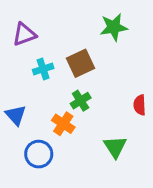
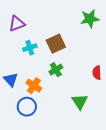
green star: (114, 27) -> (90, 19), moved
orange cross: (63, 124) -> (34, 86), moved

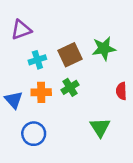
green star: (90, 19) -> (104, 48), moved
orange cross: (34, 86) -> (41, 92), moved, turned -35

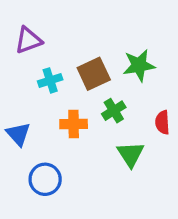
green cross: (70, 87) -> (114, 111), moved
orange cross: (41, 92) -> (74, 124), moved
green triangle: (100, 127) -> (131, 154), moved

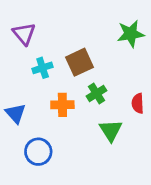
purple triangle: (28, 40) -> (24, 34), turned -50
green star: (139, 65) -> (131, 34), moved

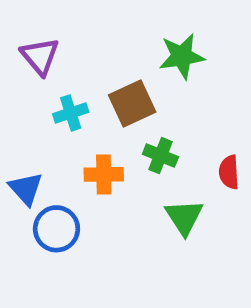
green star: (131, 34) -> (182, 56), moved
green cross: (97, 93) -> (160, 156), turned -36
blue circle: (38, 152) -> (56, 229), moved

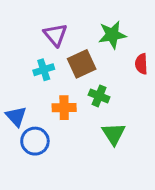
purple triangle: (40, 56) -> (55, 35), moved
red semicircle: (229, 172) -> (141, 64), moved

